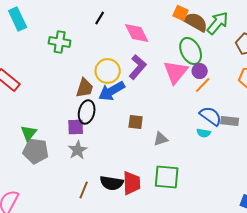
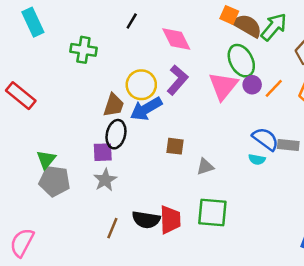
orange line: (203, 85) -> (274, 88), moved

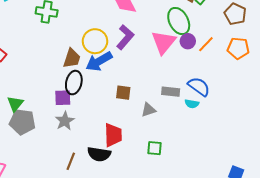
gray rectangle: (288, 145) -> (171, 92), moved
green square: (212, 212) -> (155, 148), size x0.6
red trapezoid: (170, 220) -> (113, 135), moved

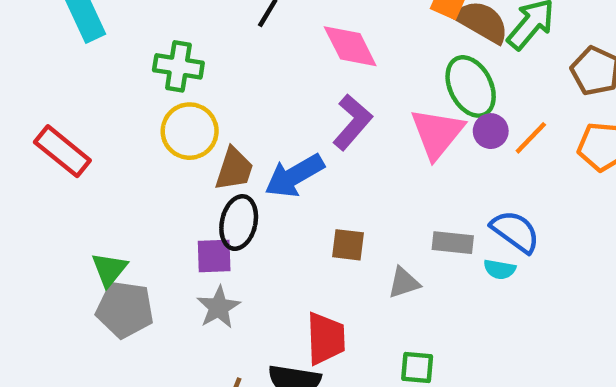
yellow circle: (95, 41) -> (190, 131), moved

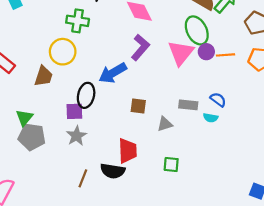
green cross: (178, 66) -> (78, 21), moved
orange line: (531, 138) -> (225, 55), turned 42
brown trapezoid: (234, 169) -> (44, 76), moved
blue semicircle: (515, 231) -> (218, 100), size x0.7

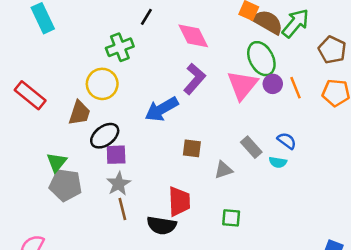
green cross: (78, 21) -> (120, 47), turned -30
orange line: (225, 55) -> (296, 88), turned 72
black ellipse: (86, 95) -> (105, 136), moved, turned 40
gray rectangle: (188, 105) -> (251, 147), turned 42
brown line: (83, 178) -> (122, 209), moved, turned -36

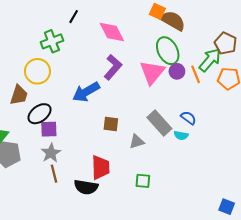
green arrow: (296, 23) -> (210, 60), moved
gray rectangle: (251, 147) -> (159, 123), size x1.4

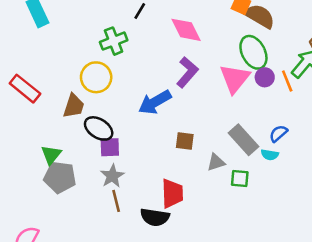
black ellipse: (40, 114) -> (99, 128), turned 70
blue semicircle: (188, 118) -> (278, 133), turned -77
green square: (143, 181) -> (240, 178), moved

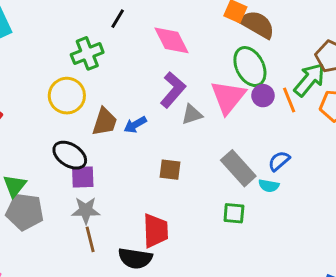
blue arrow: (155, 102) -> (135, 125), size x0.6
brown trapezoid: (74, 106) -> (105, 122), moved
gray triangle: (216, 162) -> (192, 114), moved
gray star: (112, 176) -> (86, 210), turned 30

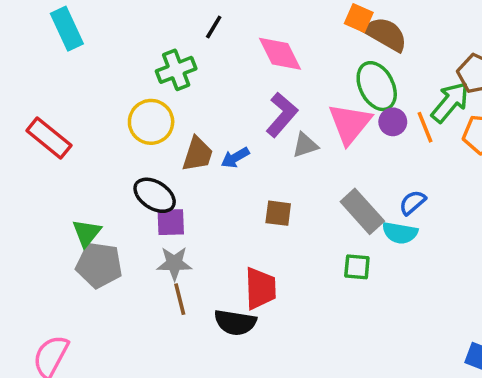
cyan semicircle: (269, 186) -> (400, 233), size x1.4

